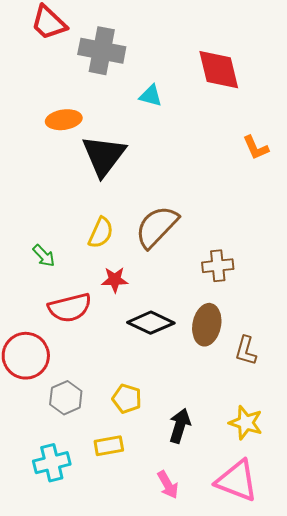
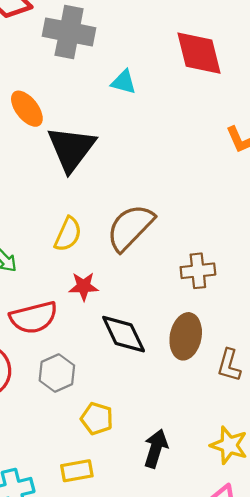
orange ellipse: (64, 120) -> (27, 109), turned 60
black diamond: (151, 323) -> (124, 334), turned 39
gray hexagon: (66, 398) -> (57, 373), moved

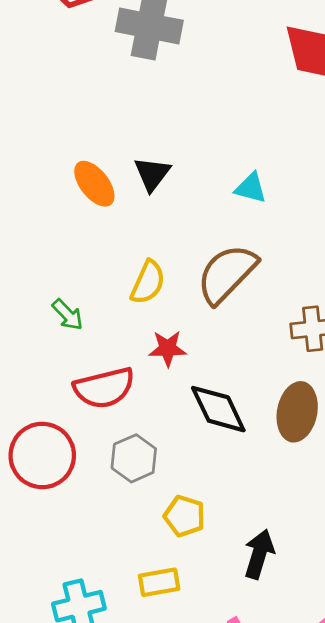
cyan triangle: (124, 82) -> (251, 188), moved
orange ellipse: (27, 109) -> (94, 184), moved
black triangle: (71, 149) -> (152, 174), size x0.6

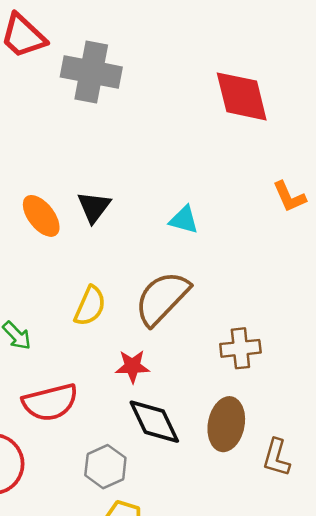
red star: (168, 348) -> (132, 366), moved
gray hexagon: (134, 458) -> (105, 467), moved

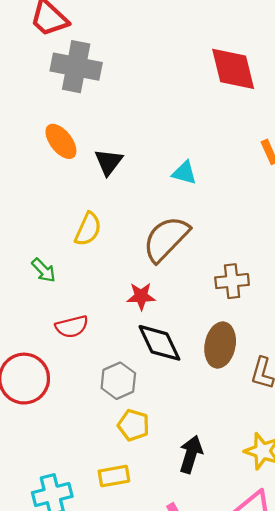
gray cross: (91, 72) -> (76, 67), moved
orange ellipse: (41, 216) -> (61, 141), moved
yellow semicircle: (90, 306) -> (88, 229), moved
red semicircle: (50, 402) -> (72, 327), size x0.7

